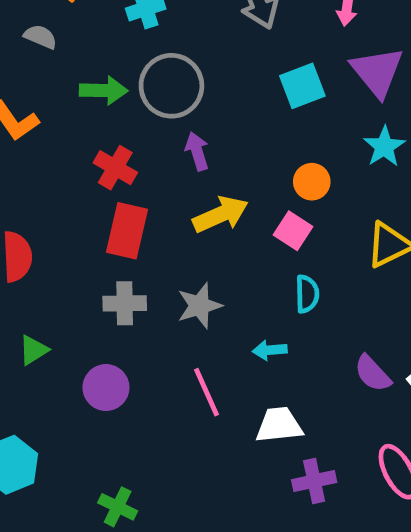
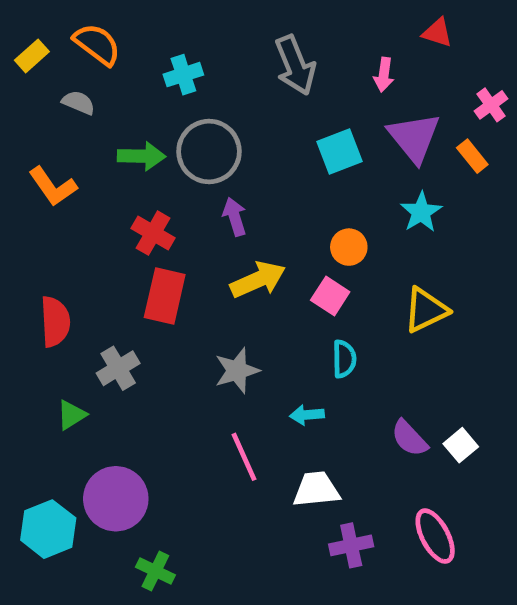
gray cross: (125, 303) -> (118, 368), moved, turned -30
purple circle: (106, 388) -> (116, 499), moved, size x1.4

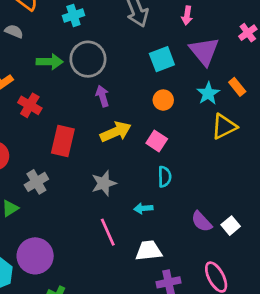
orange rectangle: (472, 156) -> (237, 87), moved
red cross: (153, 233) -> (30, 105), moved
orange circle: (349, 247) -> (163, 100), moved
yellow triangle: (426, 310) -> (224, 126), moved

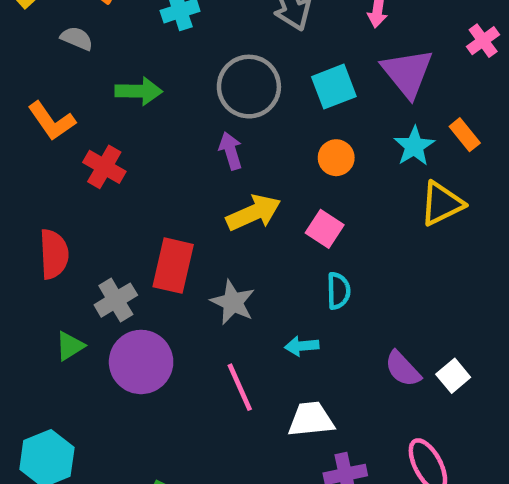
gray circle: (88, 59) -> (249, 87), moved
red rectangle: (63, 141) -> (173, 266), moved
gray star: (104, 183) -> (233, 302), turned -30
purple circle: (35, 256) -> (141, 362), moved

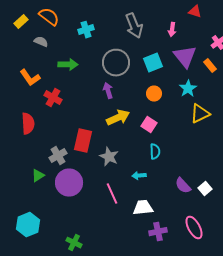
orange rectangle: (465, 135) -> (210, 66), moved
red semicircle: (54, 254) -> (28, 124), moved

